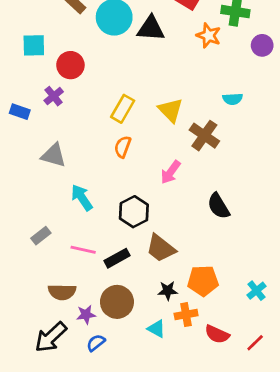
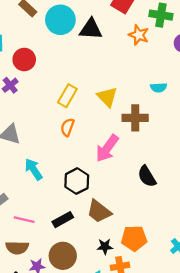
brown cross: (204, 136) -> (135, 118), turned -35
pink arrow: (171, 172) -> (107, 148), size x1.4
pink line: (83, 250) -> (24, 220), moved

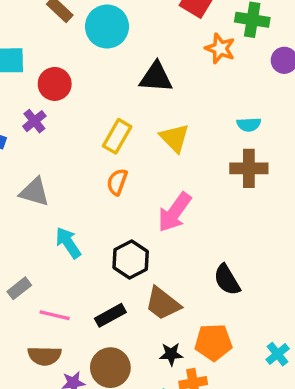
black triangle: (91, 29) -> (156, 77), moved
brown cross: (135, 118) -> (249, 168), moved
black semicircle: (147, 176) -> (227, 280), moved

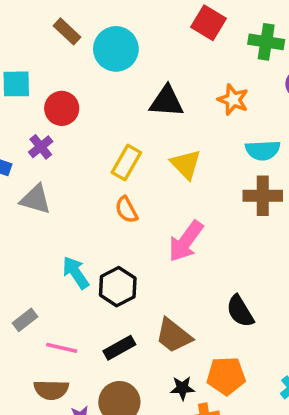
orange star: (220, 48) -> (233, 100), moved
cyan semicircle: (249, 124) -> (263, 150), size x1.4
orange semicircle: (117, 182) -> (126, 210), turned -48
gray triangle: (34, 192) -> (35, 199), moved
black hexagon: (131, 260) -> (118, 287), moved

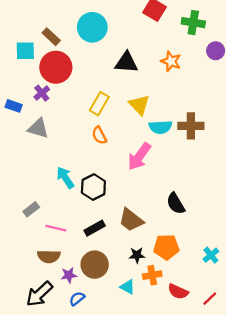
brown rectangle: (67, 31) -> (51, 37), moved
red circle: (62, 108) -> (56, 67), size x1.4
cyan semicircle: (263, 150) -> (160, 127), moved

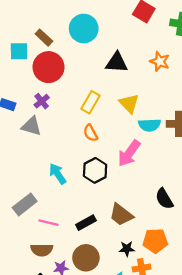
purple cross: (42, 93) -> (42, 101), moved
black hexagon: (93, 187) -> (95, 170), moved
gray rectangle: (31, 209) -> (25, 204), size x1.5

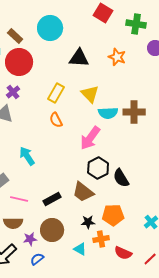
black hexagon: (95, 170) -> (98, 168), moved

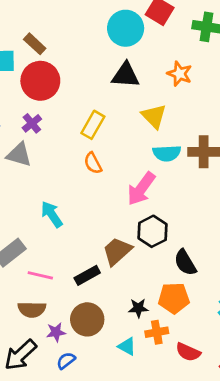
cyan circle: (50, 28) -> (126, 28), moved
yellow triangle: (90, 94) -> (154, 116), moved
black semicircle: (121, 178) -> (185, 263), moved
brown trapezoid: (83, 192) -> (117, 251), moved, turned 100

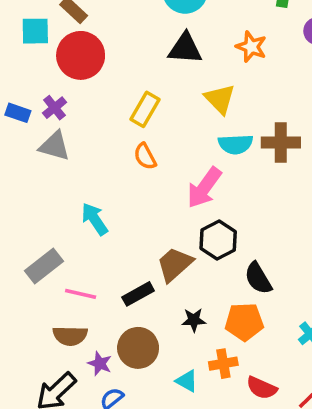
purple cross: (32, 123) -> (54, 108), moved
black star: (138, 308) -> (194, 320), moved
purple star: (56, 332) -> (100, 364), turned 30

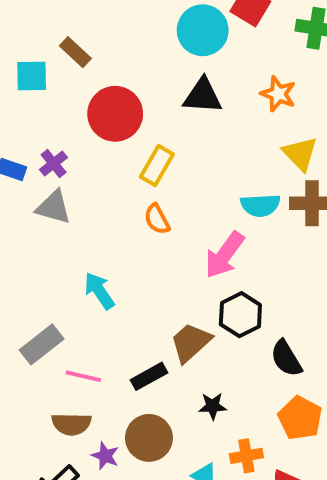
red circle: (81, 55) -> (115, 114), moved
yellow triangle: (220, 99) -> (300, 154), moved
orange pentagon: (244, 322) -> (300, 418), moved, turned 30

